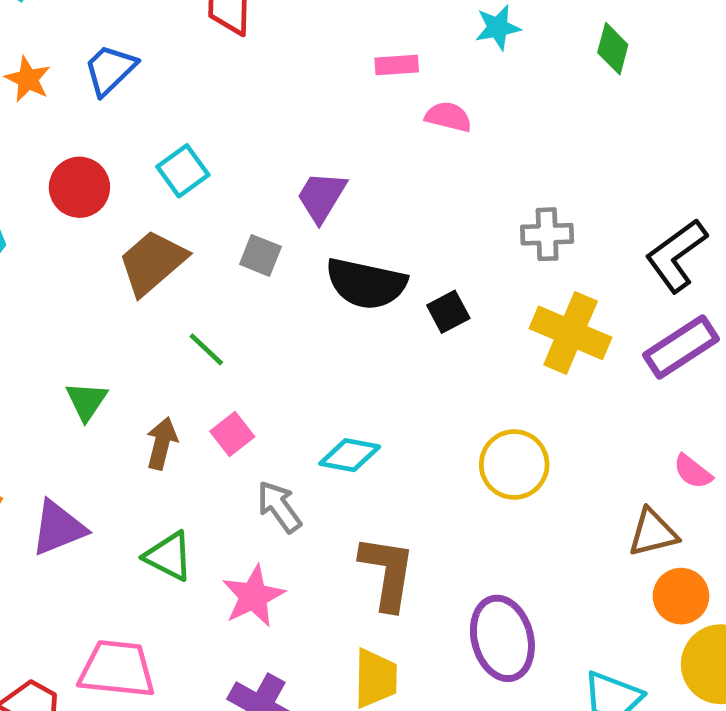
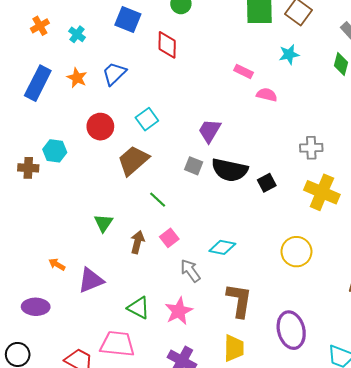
pink rectangle: (397, 65) -> (243, 71), turned 30
gray square: (260, 255) -> (194, 166), moved
green triangle: (169, 556) -> (138, 308), moved

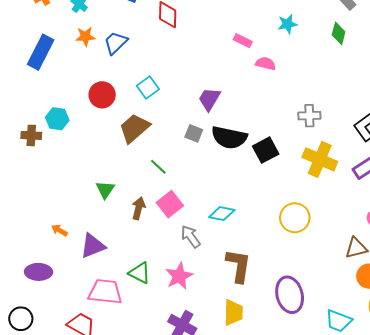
orange star: (77, 78) -> (85, 36), moved, turned -30
black square: (267, 183) -> (266, 150), size x1.4
pink square: (169, 238) -> (170, 204), size x1.4
pink trapezoid: (117, 344) -> (105, 292), moved

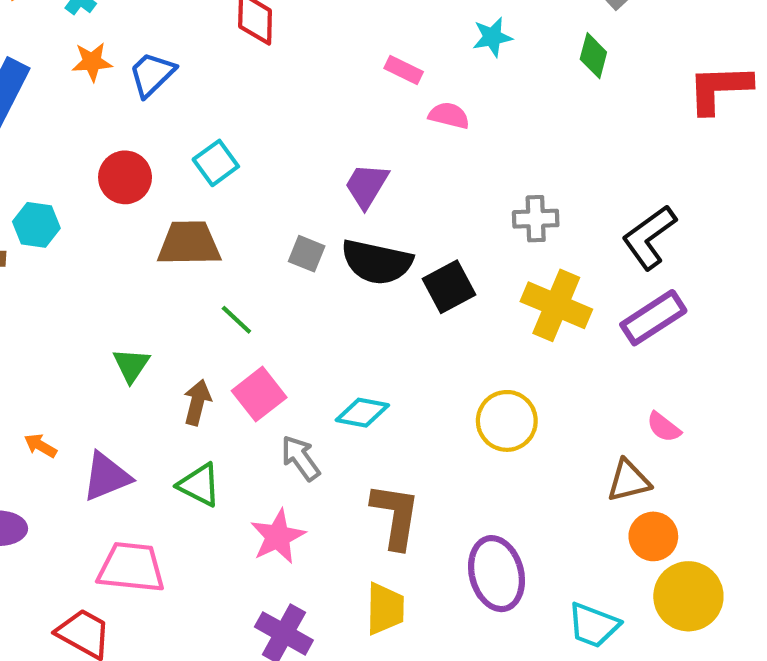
purple trapezoid: (209, 99) -> (366, 186), moved
brown trapezoid: (134, 128) -> (189, 243), turned 40
green triangle: (140, 273) -> (199, 485), moved

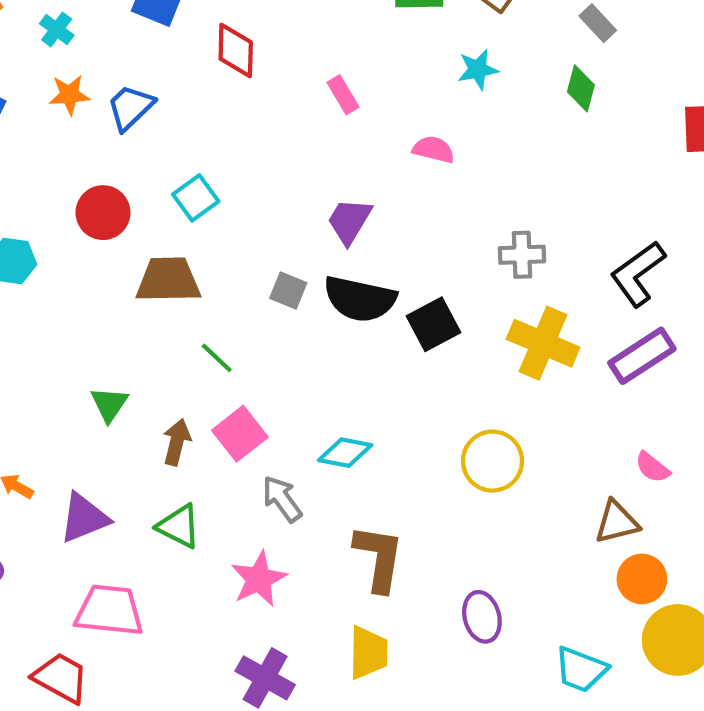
pink rectangle: (404, 70) -> (343, 95), moved, turned 33
purple ellipse: (496, 574) -> (482, 617), size x0.7

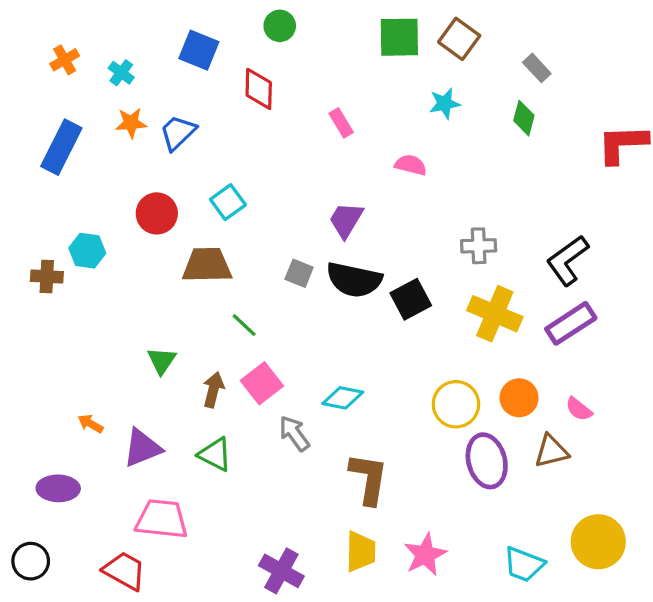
pink star: (259, 579) -> (425, 555), moved
orange circle: (642, 579) -> (519, 398), moved
purple ellipse: (482, 617) -> (487, 461), moved, size x1.4

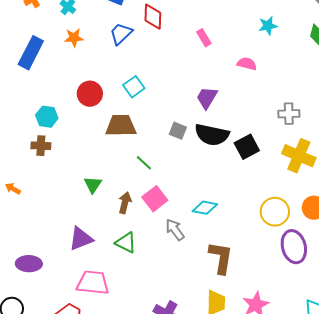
blue trapezoid: (178, 133) -> (121, 34), moved
brown cross: (47, 277) -> (41, 146), moved
orange arrow: (91, 424) -> (13, 189), moved

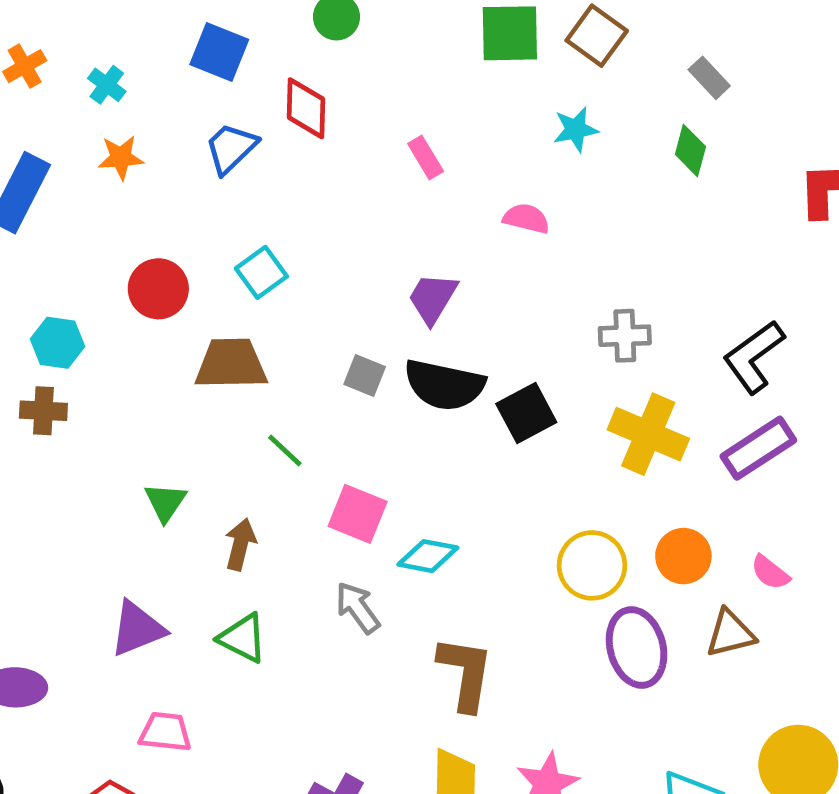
pink square: (155, 199) -> (358, 514), moved, turned -30
pink trapezoid: (93, 283) -> (165, 732), size x0.7

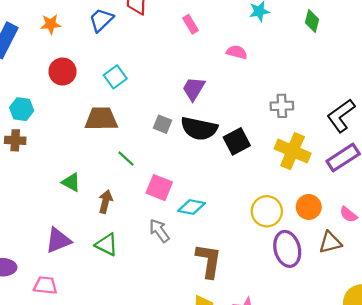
red circle: (158, 289) -> (63, 72), moved
green triangle: (165, 502) -> (71, 182), turned -36
pink trapezoid: (165, 732) -> (45, 285), moved

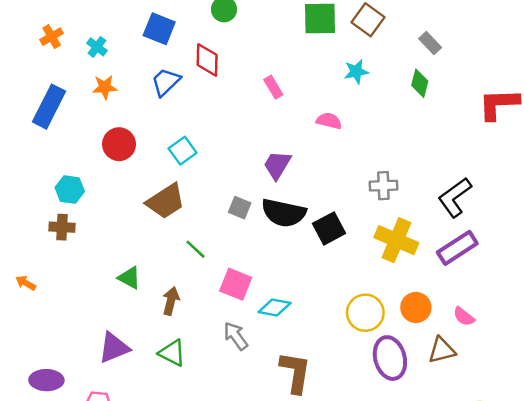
brown trapezoid: (101, 119) -> (166, 201), turned 148

